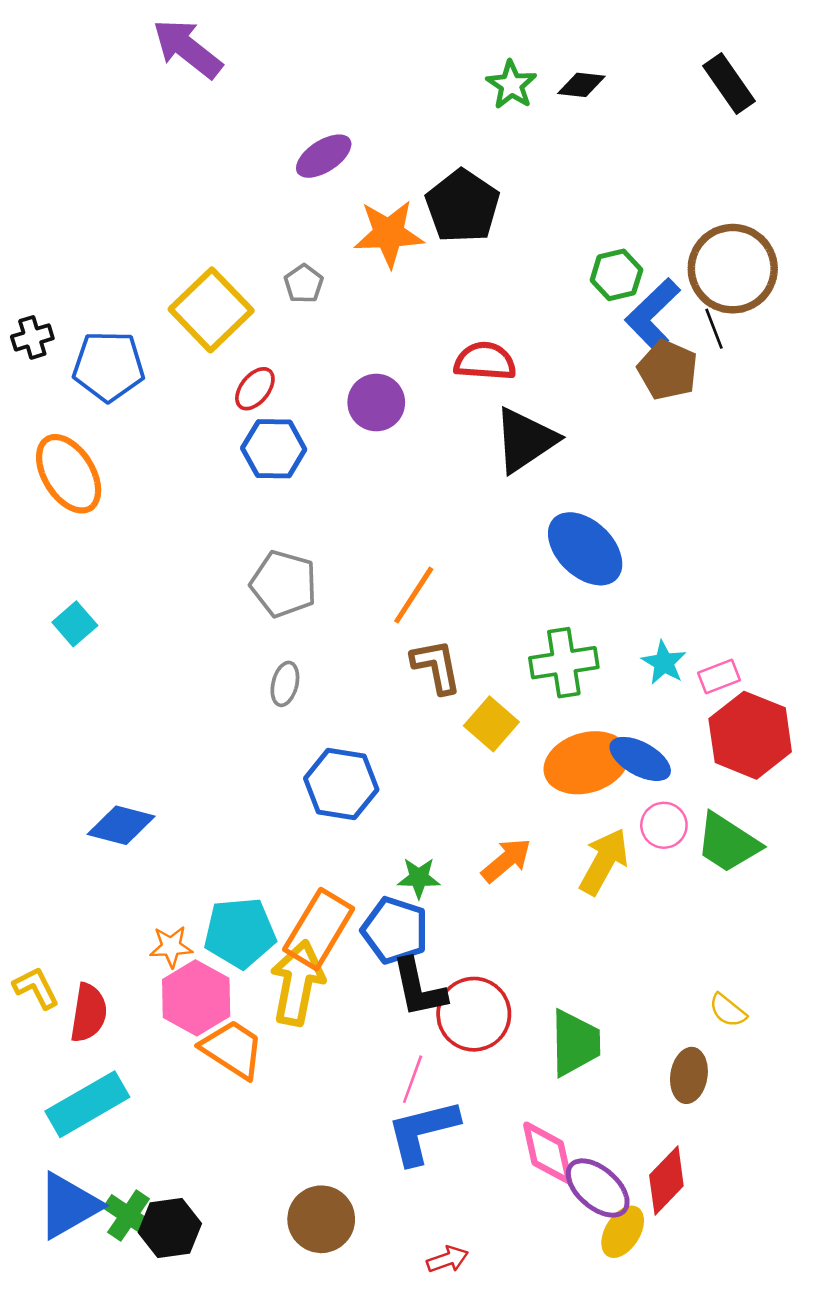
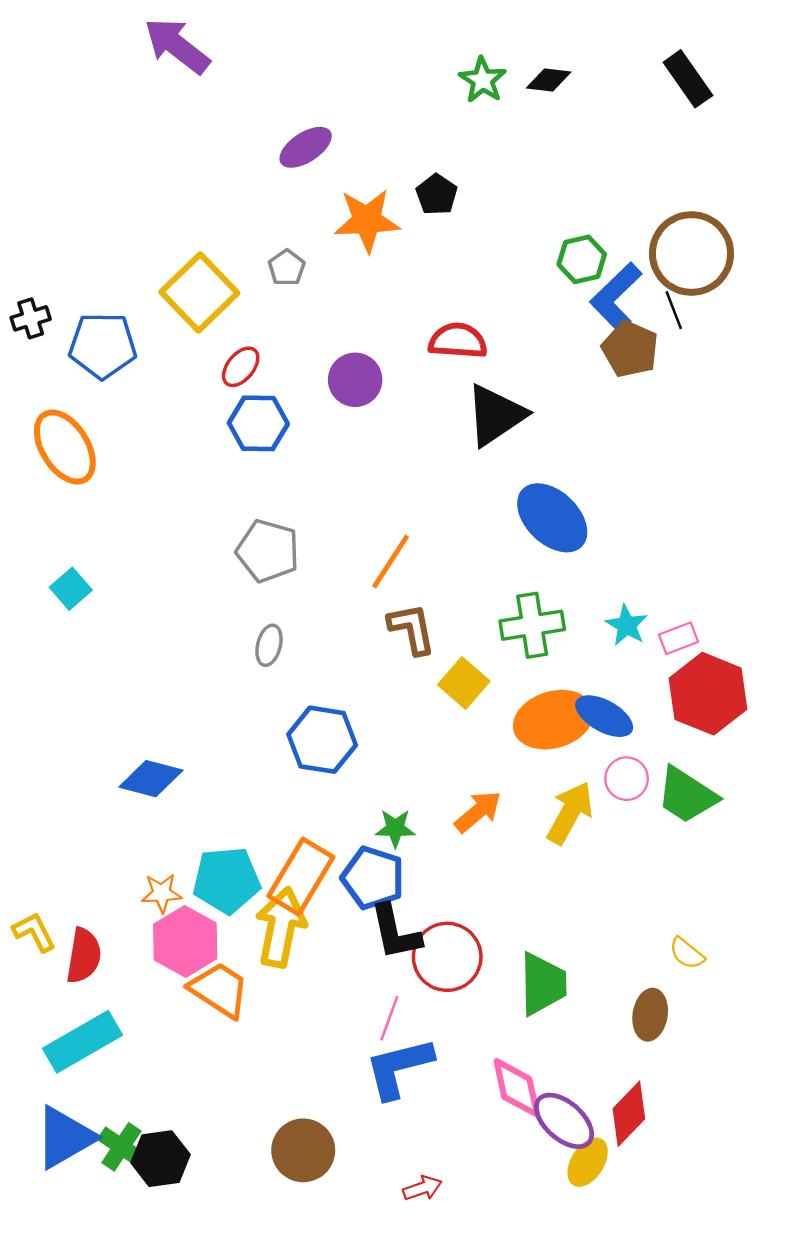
black pentagon: (463, 206) -> (437, 194), size x0.6
blue diamond: (121, 825) -> (151, 779), moved

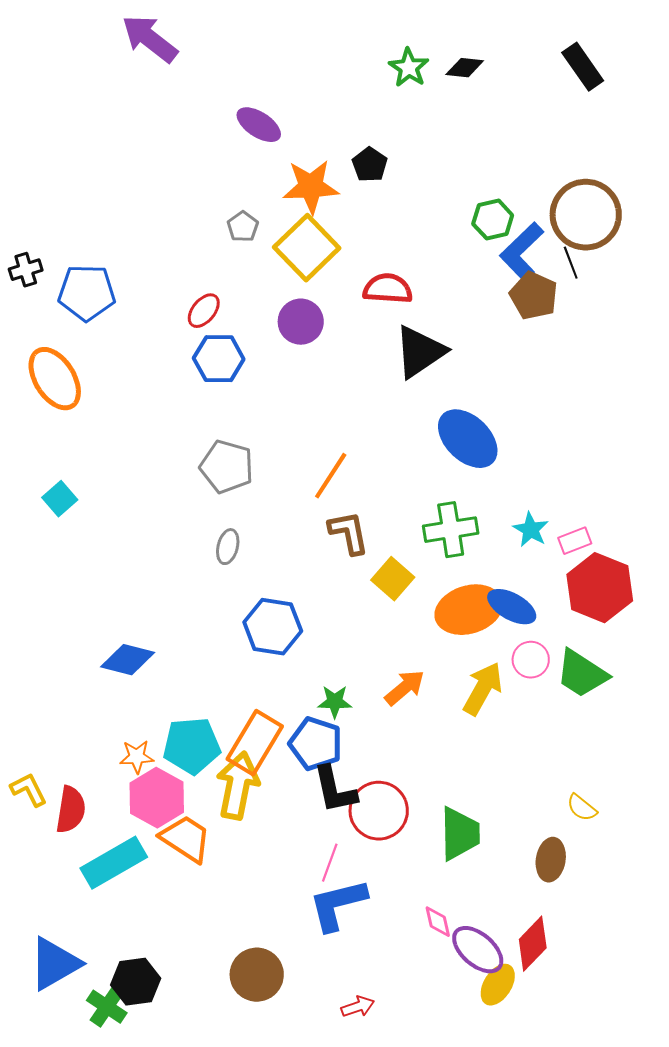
purple ellipse: (306, 147) -> (259, 125), turned 66
yellow square: (199, 292) -> (307, 248), moved
cyan rectangle: (83, 1042) -> (114, 863), moved
pink diamond: (517, 1088) -> (438, 922), size x0.6
green cross: (121, 1147) -> (107, 1007), moved

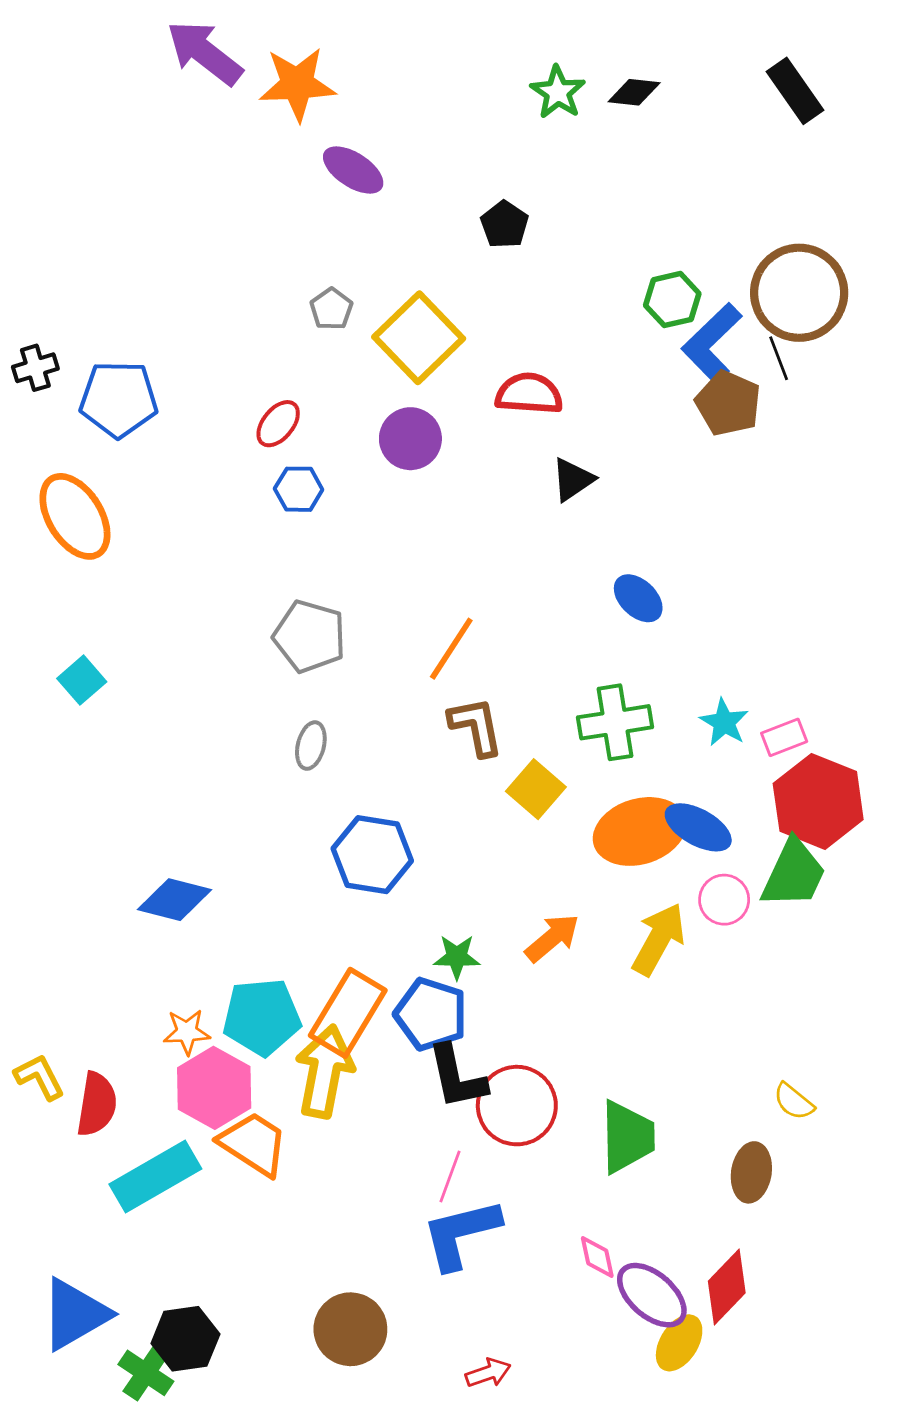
orange star: (311, 187) -> (297, 84), moved
black triangle: (420, 352) -> (573, 480), size x0.6
blue hexagon: (219, 359) -> (299, 489), size x0.7
blue ellipse: (468, 439) -> (638, 598), size x0.6
green trapezoid: (582, 674) -> (794, 874), moved, turned -98

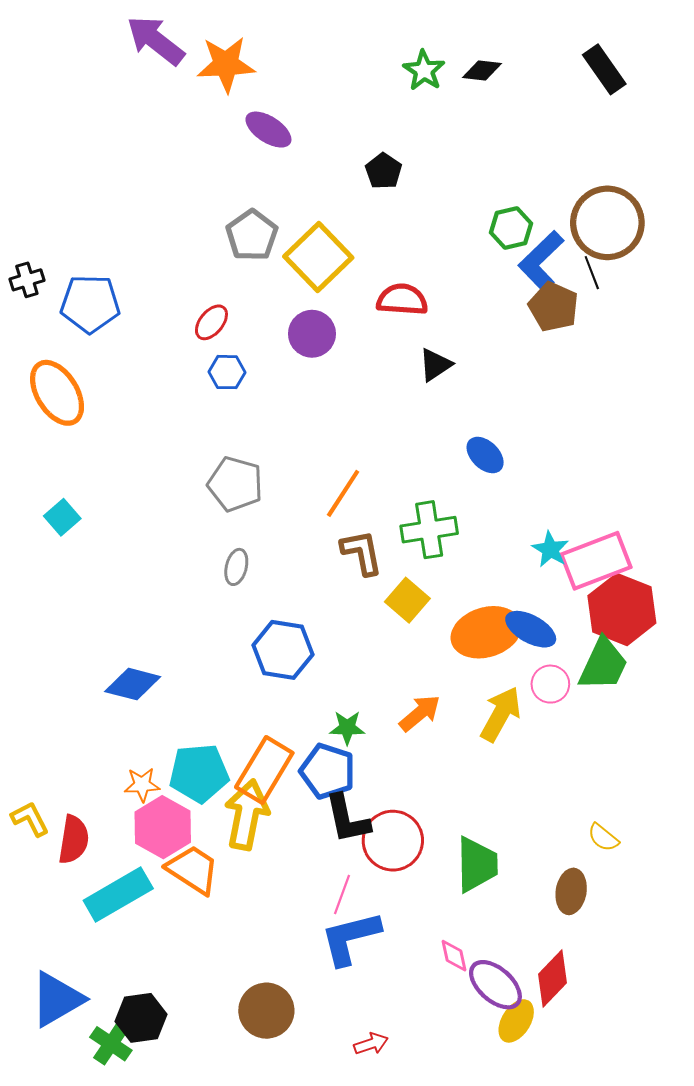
gray pentagon: (331, 309) -> (252, 235), size x1.6
green cross: (615, 722) -> (429, 530), moved
pink rectangle: (784, 737) -> (596, 561), size x2.0

